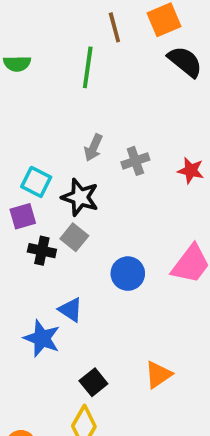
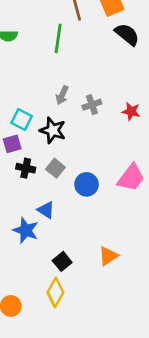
gray square: (74, 237) -> (55, 168), moved

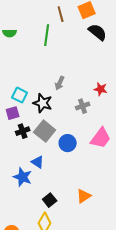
gray arrow: (62, 95) -> (60, 83), moved
gray cross: (92, 105) -> (83, 106), moved
black cross: (26, 168) -> (23, 131), turned -32
gray square: (55, 168) -> (45, 131), size x1.5

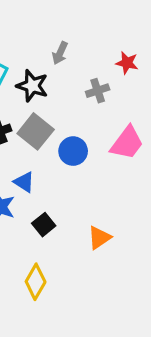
black square: (50, 200) -> (44, 225), moved

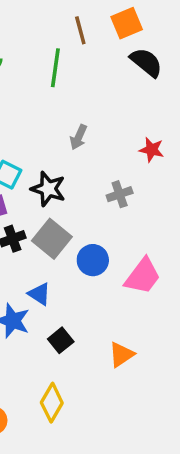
gray arrow: (60, 53) -> (79, 137), moved
red star: (127, 63) -> (152, 150), moved
pink trapezoid: (127, 143) -> (143, 276), moved

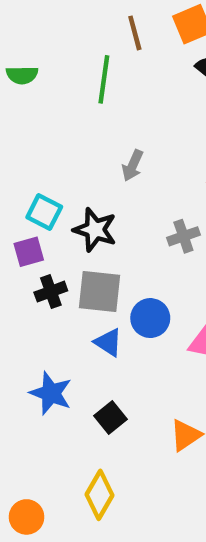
gray square: (52, 239) -> (99, 292), turned -33
blue triangle: (39, 294) -> (108, 342), moved

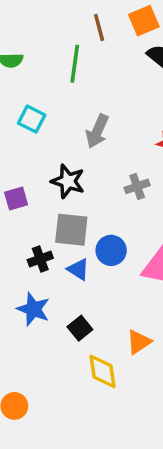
gray arrow: (133, 166) -> (97, 131), size x1.4
cyan square: (44, 212) -> (32, 119), moved
black cross: (51, 292) -> (40, 259), moved
yellow diamond: (99, 495) -> (102, 371), moved, turned -39

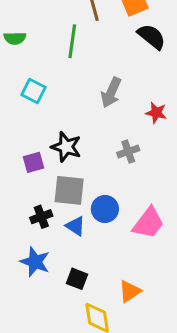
gray arrow: (97, 131) -> (111, 93), moved
purple square: (16, 199) -> (34, 162), moved
black square: (80, 328) -> (77, 279), turned -30

